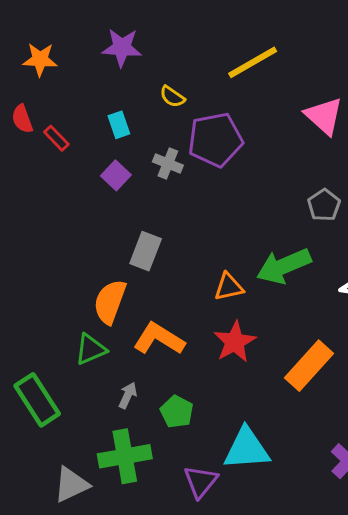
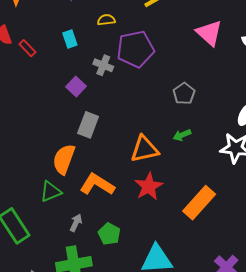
yellow semicircle: (172, 97) -> (106, 20), turned 138
purple square: (116, 175) -> (76, 86), moved
gray pentagon: (324, 205) -> (184, 94), moved
green arrow: (284, 266) -> (182, 135), size x0.5
orange triangle: (229, 287) -> (145, 149), size x1.4

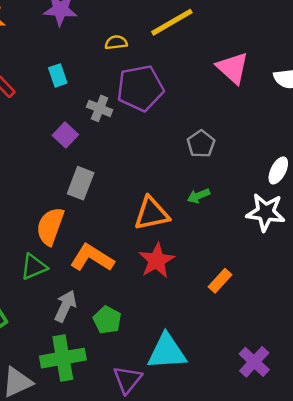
yellow semicircle: (106, 20) -> (116, 42), moved
orange rectangle: (199, 203) -> (220, 281), size x0.6
gray arrow: (76, 223) -> (65, 306), size x1.4

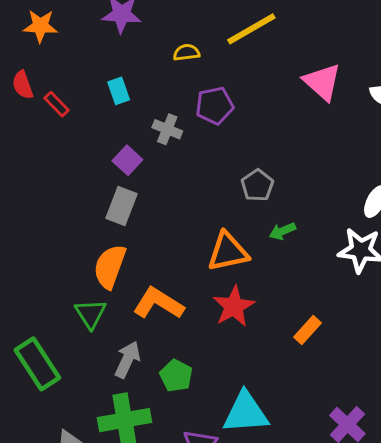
purple pentagon: (140, 88) -> (215, 106), size x0.7
gray pentagon: (201, 144) -> (257, 185), moved
gray rectangle: (81, 183) -> (122, 206), moved
green triangle: (34, 267) -> (91, 314), turned -40

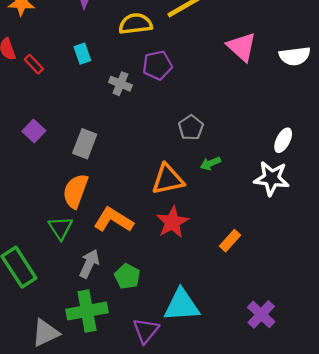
yellow semicircle: (186, 52) -> (135, 24), size x1.6
purple square: (127, 160) -> (34, 131), moved

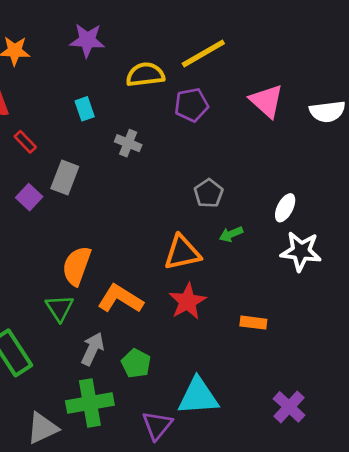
red rectangle: (34, 64) -> (25, 142), moved
purple pentagon: (157, 65) -> (191, 105), moved
white ellipse: (283, 140) -> (285, 208), moved
gray rectangle: (85, 144) -> (65, 177), moved
orange rectangle: (230, 241) -> (253, 323), turned 55

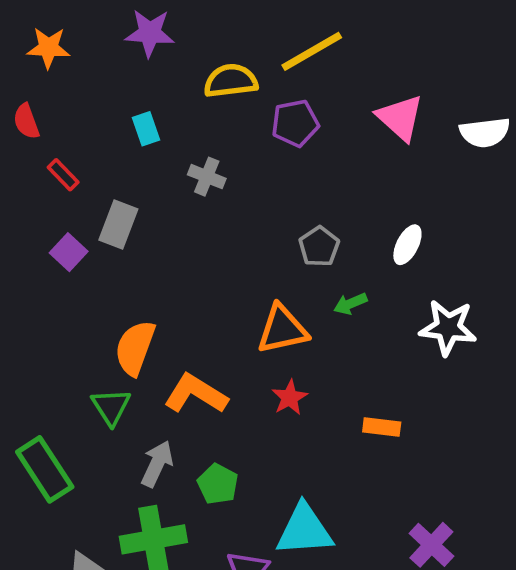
white ellipse: (285, 208) -> (407, 245), moved
red star: (187, 301) -> (290, 398), size x0.7

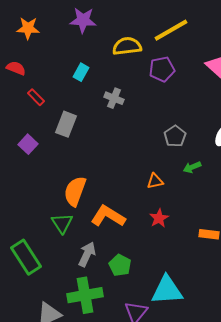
red semicircle: (26, 121) -> (16, 68), turned 132
cyan rectangle: (146, 129) -> (81, 72), turned 48
purple square: (69, 252) -> (28, 144), moved
orange triangle: (282, 329) -> (155, 181), size x0.6

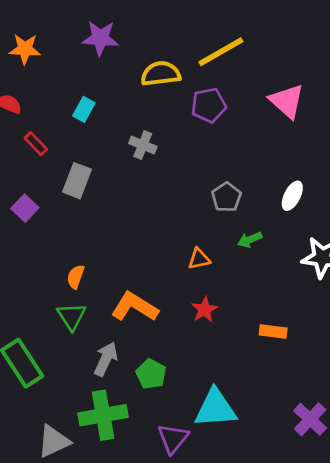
cyan rectangle: (81, 72) -> (84, 109), moved
orange semicircle: (75, 191) -> (76, 277), moved, size x0.6

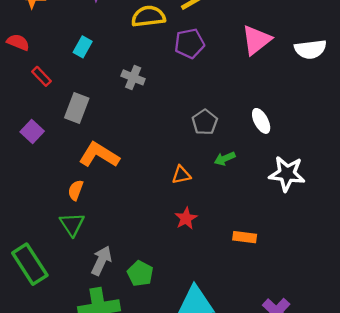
pink triangle: (287, 101) -> (256, 40), turned 40
white ellipse: (292, 196) -> (261, 121), turned -55
orange L-shape: (135, 307) -> (99, 155), moved

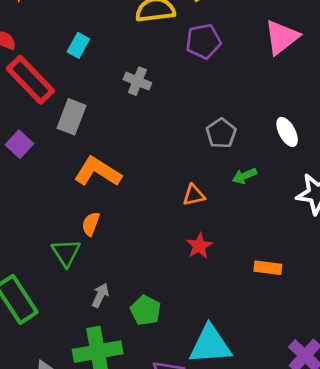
red rectangle: (42, 76) -> (30, 80), size x2.0
orange semicircle: (76, 190) -> (91, 224), moved
gray arrow: (101, 261) -> (100, 295), size x0.7

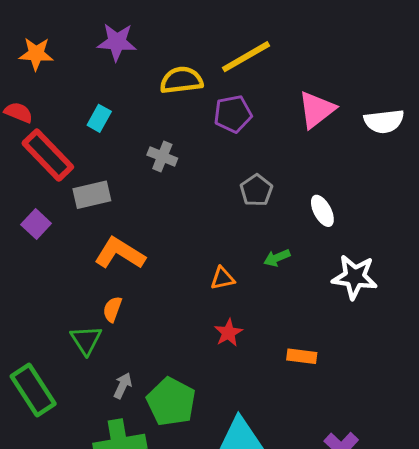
gray rectangle: (72, 117) -> (92, 195), turned 56
gray pentagon: (221, 133) -> (256, 190), moved
green pentagon: (146, 310) -> (171, 402), size x1.5

